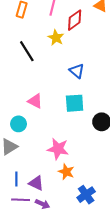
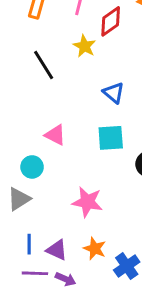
orange star: (66, 172) -> (95, 249), moved

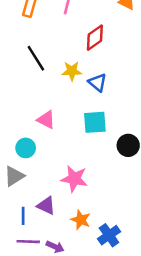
red diamond: (111, 21) -> (95, 38), moved
yellow star: (84, 46) -> (72, 71), moved, turned -30
purple triangle: (57, 250) -> (46, 206), moved

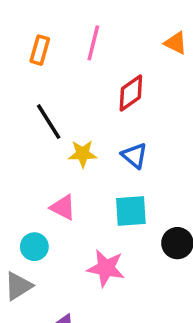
yellow star: (72, 71) -> (83, 154), moved
pink star: (74, 179) -> (106, 268), moved

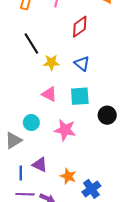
pink triangle: (63, 207) -> (49, 94), moved
cyan circle: (34, 247) -> (31, 123), moved

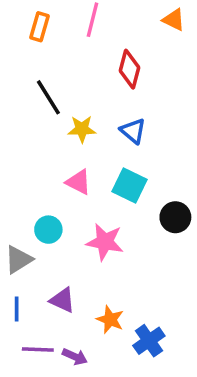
red diamond: (80, 27) -> (130, 69), turned -40
cyan square: (80, 96) -> (130, 185), turned 30
blue line: (21, 173) -> (17, 309), moved

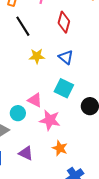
black line: (48, 97) -> (23, 26), moved
pink triangle: (78, 182) -> (35, 100), moved
orange star: (110, 320) -> (60, 148), moved

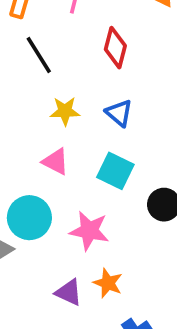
pink triangle: (35, 100) -> (56, 162), moved
cyan circle: (18, 113) -> (29, 218), size x1.5
purple triangle: (26, 153) -> (69, 292), moved

